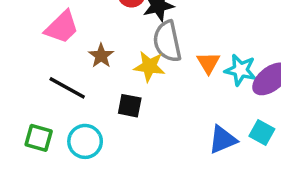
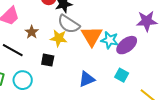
gray semicircle: (167, 41) -> (69, 24), turned -45
orange triangle: (208, 63) -> (92, 36), size x1.6
blue triangle: (223, 140) -> (87, 79), moved

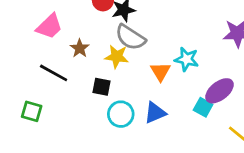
orange triangle: (92, 36) -> (161, 72), moved, size x0.7
purple ellipse: (127, 45) -> (219, 91), moved
cyan circle: (23, 80) -> (121, 114), moved

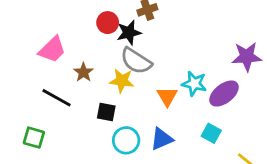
purple ellipse: (219, 91) -> (224, 94), moved

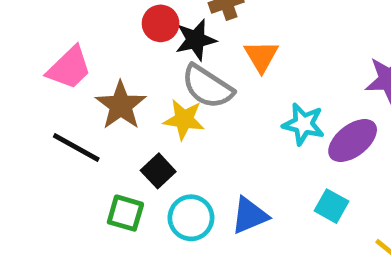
brown star: (84, 72) -> (121, 105), size x1.5
orange triangle: (167, 96) -> (261, 56), moved
black square: (106, 112) -> (158, 171), turned 36
green square: (34, 138) -> (125, 213), moved

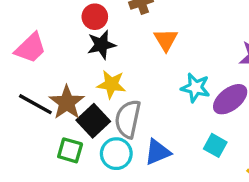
black star: (196, 40) -> (101, 45), moved
gray semicircle: (207, 87) -> (128, 119), moved, turned 69
brown star: (121, 105) -> (67, 103), moved
black square: (158, 171) -> (93, 121), size x1.4

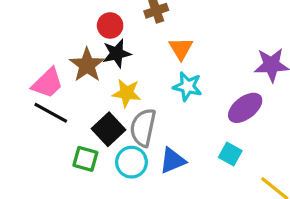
pink trapezoid: (30, 48) -> (47, 83), moved
cyan star: (195, 88) -> (187, 86), moved
brown star: (67, 103) -> (87, 65), moved

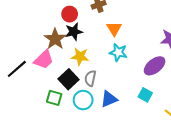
pink trapezoid: (47, 83) -> (44, 60), moved
black line: (51, 113) -> (17, 69), moved, turned -70
gray semicircle: (143, 128) -> (90, 78), size x0.7

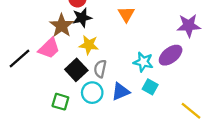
cyan star: (118, 52) -> (143, 62), moved
cyan square: (145, 95) -> (150, 87), moved
green square: (54, 98) -> (60, 102), moved

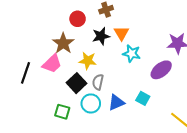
black star: (82, 18) -> (101, 36), moved
black line: (20, 59) -> (26, 73), turned -30
cyan star: (143, 62) -> (132, 53), moved

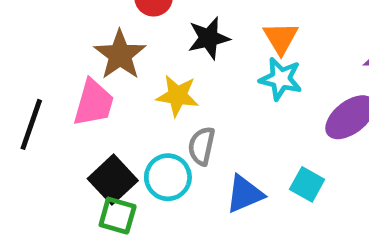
orange triangle: (121, 33) -> (281, 38), moved
pink trapezoid: (52, 64) -> (94, 103), turned -30
black square: (77, 83) -> (113, 180), moved
cyan circle: (91, 103) -> (168, 177), moved

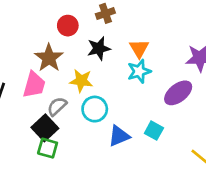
cyan star: (281, 79) -> (139, 71), turned -30
gray semicircle: (202, 146) -> (57, 106), moved, turned 35
cyan circle: (168, 177) -> (95, 109), moved

